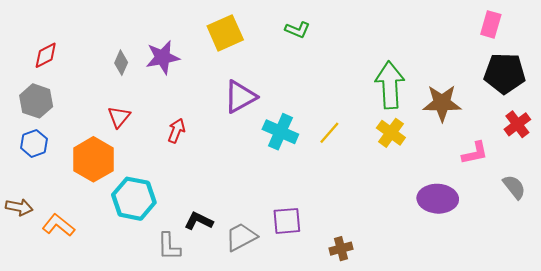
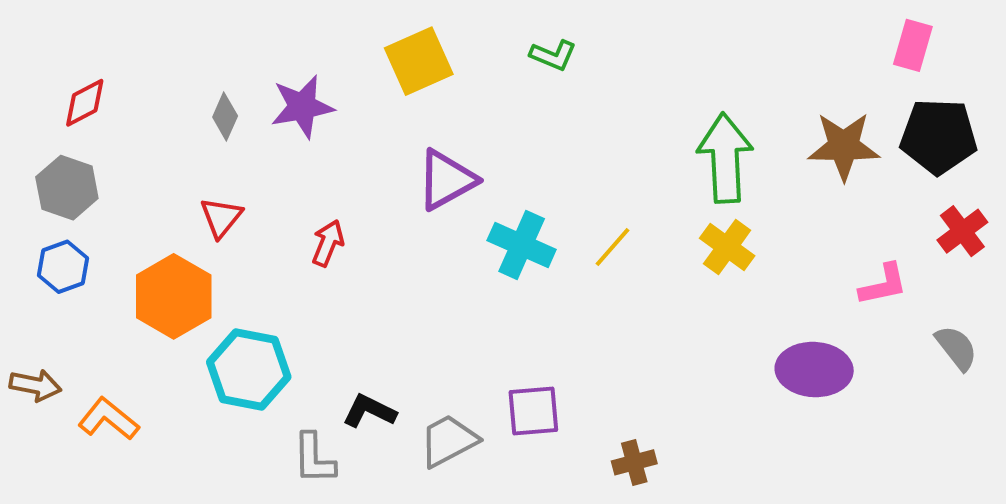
brown star: (442, 103) -> (844, 146), moved

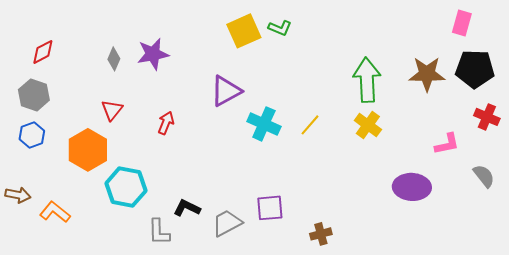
yellow square: (419, 61) -> (244, 31), moved
red cross: (962, 231) -> (487, 117), turned -30

